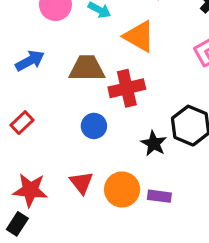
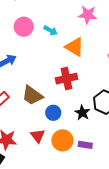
brown trapezoid: (87, 68) -> (32, 95), moved, turned -145
blue circle: (94, 126) -> (53, 113), moved

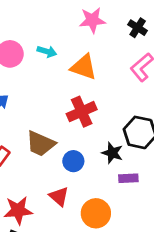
orange circle: (62, 140) -> (96, 213), moved
purple rectangle: (85, 145) -> (128, 178), moved

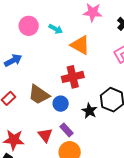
blue circle: (73, 161) -> (61, 104), moved
purple rectangle: (128, 178) -> (67, 130), moved, turned 40

